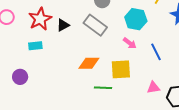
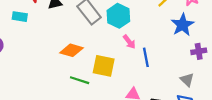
cyan hexagon: (136, 19) -> (118, 16), moved
pink arrow: (130, 43) -> (129, 42), moved

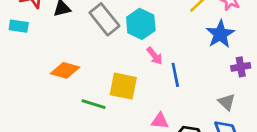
orange diamond: (72, 50) -> (65, 70), moved

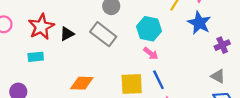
cyan hexagon: (141, 24) -> (149, 29), moved
blue line: (175, 75) -> (158, 80), moved

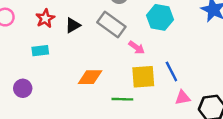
red star: (41, 27) -> (45, 18), size x0.7
pink arrow: (151, 53) -> (137, 47), moved

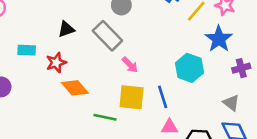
cyan hexagon: (160, 17) -> (189, 68), moved
red star: (45, 18) -> (56, 63), moved
orange diamond: (90, 77) -> (75, 88), turned 40

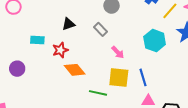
gray rectangle: (107, 36) -> (100, 29), size x0.6
cyan hexagon: (189, 68) -> (155, 41), moved

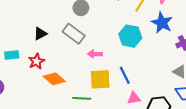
gray rectangle: (100, 29) -> (74, 34), size x1.5
pink arrow: (118, 52) -> (95, 54), turned 144

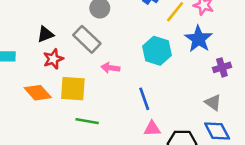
red star: (36, 61) -> (53, 59), moved
orange diamond: (54, 79) -> (38, 93), moved
yellow square: (100, 79) -> (73, 89), moved

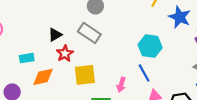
cyan hexagon: (157, 51) -> (150, 46), moved
pink arrow: (110, 68) -> (121, 85), moved, turned -72
orange diamond: (38, 93) -> (43, 77), moved, turned -50

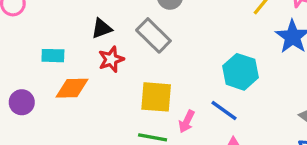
blue line: (144, 73) -> (224, 111), turned -36
yellow square: (85, 75) -> (156, 97), moved

